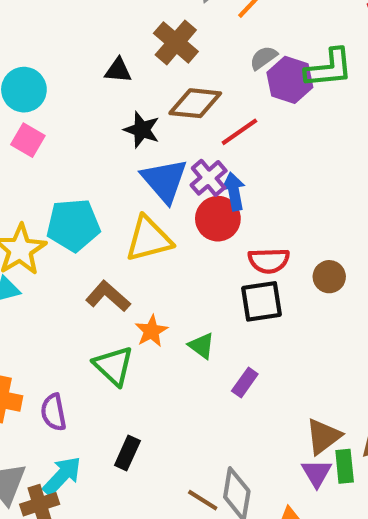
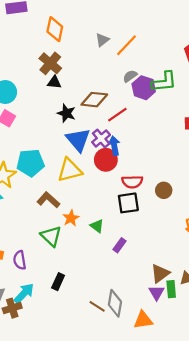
brown cross: (176, 42) -> (50, 63), moved

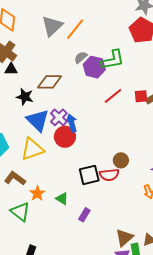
gray triangle: (102, 40) -> (52, 26), size x1.6
red line: (117, 115) -> (113, 96), moved
red semicircle: (132, 182) -> (109, 175), moved

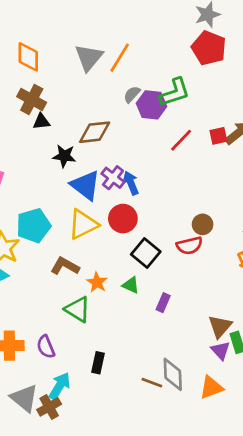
red circle: (65, 137) -> (123, 219), moved
black square: (89, 175) -> (146, 253), moved, turned -30

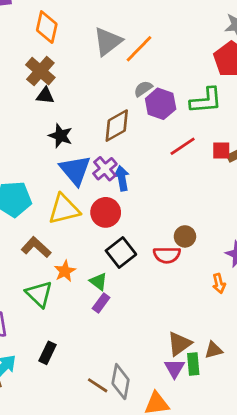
green L-shape: (175, 92) -> (206, 101), moved
brown diamond: (95, 132) -> (117, 126), moved, turned -36
purple rectangle: (163, 303) -> (101, 303), moved

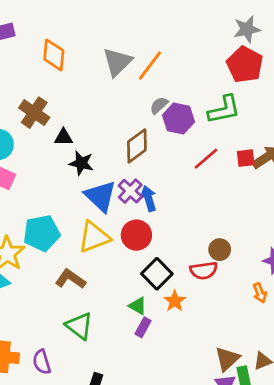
brown cross: (40, 71) -> (34, 113), moved
black triangle: (45, 96) -> (63, 137), moved
orange star: (65, 271) -> (175, 301), moved

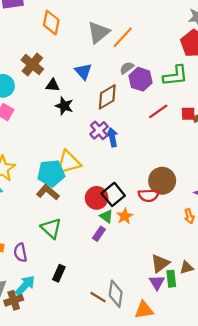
blue triangle: (100, 196) -> (83, 71), moved, size x0.7
cyan pentagon: (42, 233) -> (51, 173), moved
red circle: (136, 235) -> (97, 198), moved
brown circle: (220, 250) -> (162, 181), size x1.6
green triangle: (138, 306) -> (106, 216), moved

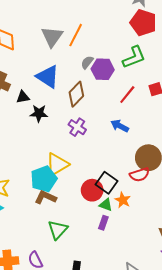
blue triangle: (83, 71) -> (48, 77), size x1.4
blue arrow: (112, 137) -> (120, 126), moved, turned -36
green triangle: (51, 228) -> (58, 230), turned 45

